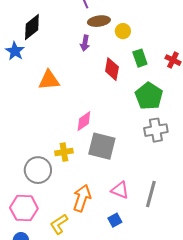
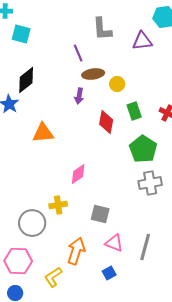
gray square: (102, 146) -> (100, 214), moved, size x0.7

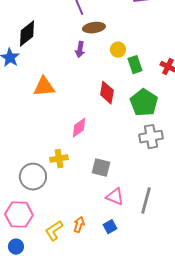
yellow circle: (117, 84) -> (118, 50), moved
red diamond: (106, 122) -> (107, 93), moved
orange arrow: (76, 251) -> (79, 225), moved, size x0.6

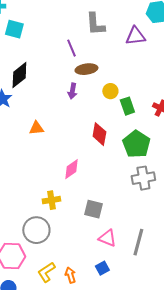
orange triangle: (44, 87) -> (36, 128), size x0.7
gray circle: (33, 177) -> (36, 230), moved
orange arrow: (79, 225) -> (70, 275), moved, turned -35

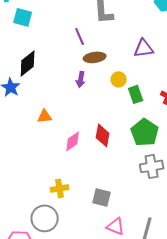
purple triangle: (135, 36) -> (144, 48), moved
red diamond: (99, 134) -> (103, 135), moved
pink diamond: (71, 169) -> (73, 141), moved

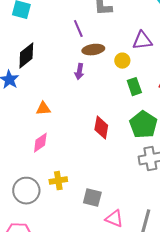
yellow circle: (119, 79) -> (122, 61), moved
pink diamond: (73, 141) -> (40, 143), moved
gray square: (102, 197) -> (92, 198), moved
gray circle: (45, 218) -> (26, 191), moved

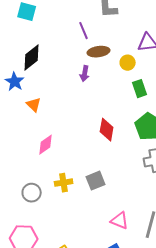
orange triangle: (43, 109) -> (34, 105), moved, turned 49
gray circle: (26, 191) -> (32, 193), size x0.7
gray square: (92, 198) -> (96, 181), moved, turned -36

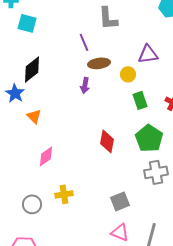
gray square: (96, 181) -> (120, 201), moved

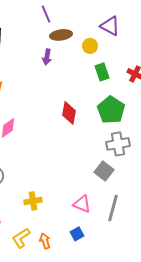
purple triangle: (148, 54) -> (110, 26), turned 35
yellow cross: (64, 194) -> (33, 201), moved
gray square: (120, 201) -> (104, 171), moved, turned -30

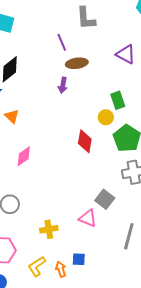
yellow circle: (90, 46) -> (106, 117), moved
gray square: (104, 171) -> (105, 199), moved
pink triangle: (82, 204) -> (88, 218), moved
blue square: (77, 234) -> (79, 259), moved, turned 32

